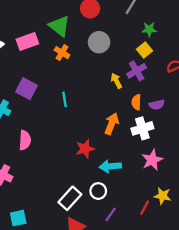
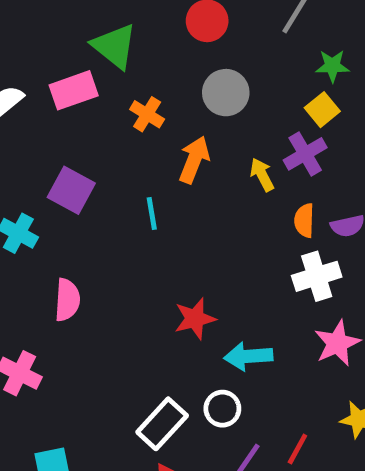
green triangle: (59, 26) -> (115, 46), moved
orange arrow: (112, 124) -> (194, 160), moved
red line: (145, 208) -> (297, 449), moved

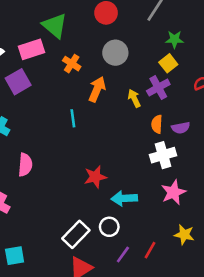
purple square: (71, 190) -> (18, 82), moved, turned 30

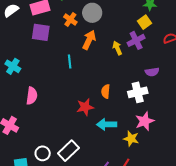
gray circle: (115, 53) -> (92, 13), moved
purple square: (18, 82) -> (41, 32), moved, turned 36
orange semicircle: (157, 124) -> (106, 91), moved
white circle: (109, 227) -> (43, 153), moved
yellow star: (184, 235) -> (131, 139), moved

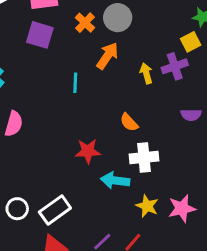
orange semicircle: (106, 91) -> (129, 122), moved, turned -56
white cross: (138, 92) -> (144, 158), moved
pink star: (145, 121) -> (182, 208), moved

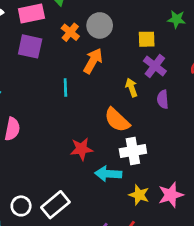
yellow square: (191, 42) -> (147, 39), moved, turned 30
purple cross: (175, 66) -> (155, 66), turned -30
yellow arrow: (146, 73) -> (131, 88), moved
purple semicircle: (191, 115) -> (163, 99), moved, turned 90
orange semicircle: (129, 122) -> (117, 120), size x1.5

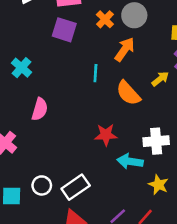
yellow arrow: (131, 88) -> (160, 79), turned 66
orange semicircle: (117, 120) -> (128, 93), moved

